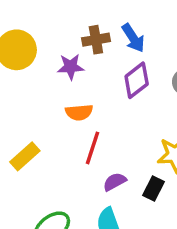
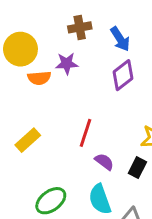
brown cross: (96, 40) -> (80, 27), moved
orange semicircle: (79, 112) -> (39, 78), moved
purple semicircle: (115, 182) -> (104, 162), turned 66

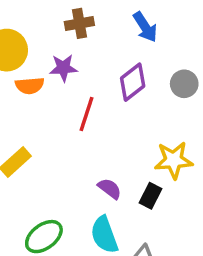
blue arrow: (120, 39) -> (145, 27), moved
red line: (85, 133) -> (87, 114), moved

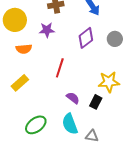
orange semicircle: (30, 86) -> (24, 49), moved
red line: (87, 114) -> (60, 68), moved

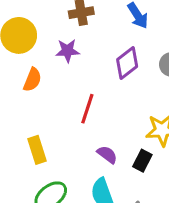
orange semicircle: (24, 49) -> (32, 80), turned -63
yellow rectangle: (20, 83) -> (37, 150), moved, turned -66

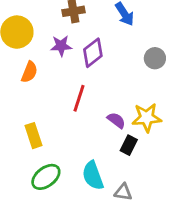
purple diamond: (127, 63) -> (93, 53), moved
purple semicircle: (107, 155) -> (116, 120), moved

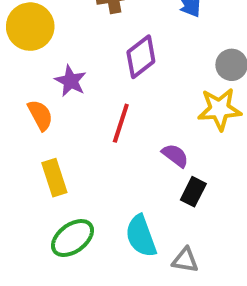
purple star: (61, 46) -> (70, 81), moved, turned 30
orange semicircle: (29, 72) -> (40, 115), moved, turned -50
yellow star: (147, 118) -> (219, 109), moved

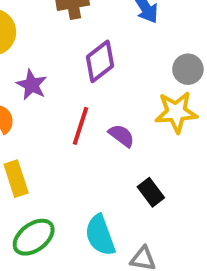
purple semicircle: (175, 155) -> (122, 136), moved
black rectangle: (193, 192) -> (151, 192), turned -64

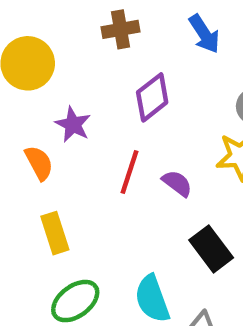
black rectangle: (151, 192) -> (211, 249), size x1.4

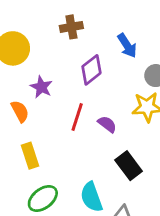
blue arrow: (204, 34) -> (127, 46), moved

